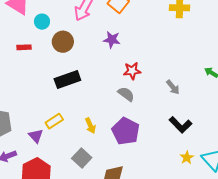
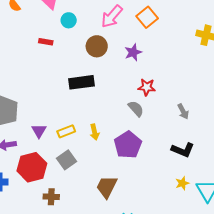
purple star: (112, 40) -> (133, 52), turned 30
brown circle: (63, 42) -> (97, 46), moved
yellow rectangle: (54, 121) -> (66, 131), moved
black L-shape: (180, 125) -> (183, 150), turned -35
gray square: (82, 158) -> (67, 160), moved

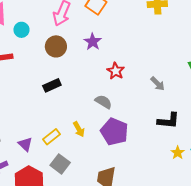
black rectangle: (82, 82) -> (52, 85), size x0.7
red star: (147, 87) -> (116, 71), turned -30
gray semicircle: (136, 109) -> (103, 102), moved

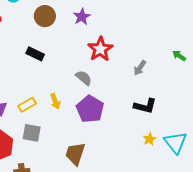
red star: (116, 71) -> (100, 49), size x1.4
gray arrow: (158, 84) -> (140, 68), turned 70
black rectangle: (52, 85) -> (35, 54), turned 42
gray square: (60, 164) -> (32, 133), turned -36

